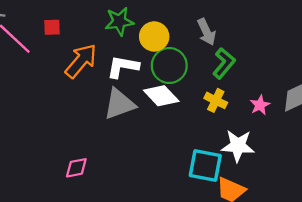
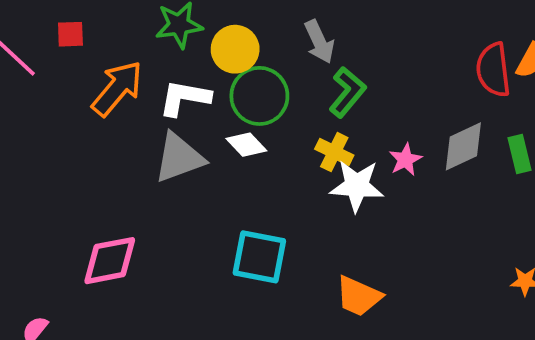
white diamond: (161, 96) -> (246, 145), size x0.7
white star: (238, 146) -> (357, 186), moved
cyan square: (205, 165) -> (259, 257), moved
pink diamond: (76, 168) -> (110, 261), size x1.5

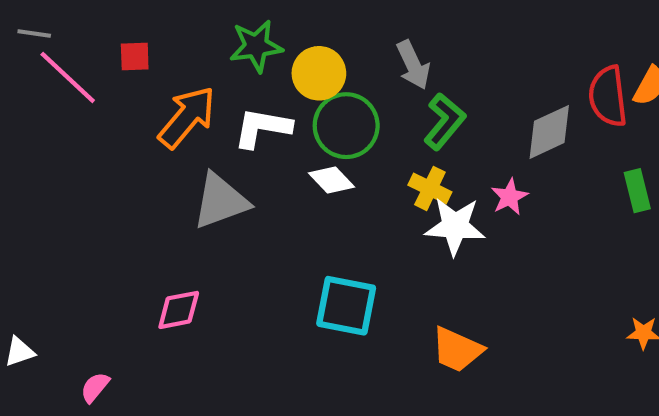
gray diamond: (463, 146) -> (549, 132), moved
gray triangle: (179, 158) -> (221, 201), moved
pink diamond: (110, 261) -> (179, 310), size x0.7

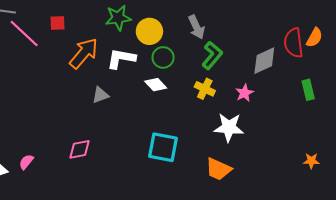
green circle: (346, 126) -> (163, 57), size x0.7
gray triangle: (221, 201) -> (100, 95), size x0.6
white star: (455, 226) -> (229, 127), moved
pink semicircle: (95, 387) -> (26, 162), moved

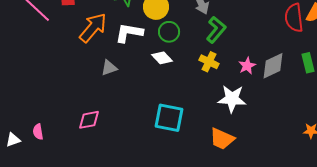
gray diamond: (264, 61) -> (273, 66), moved
pink semicircle: (26, 162) -> (38, 132), turned -49

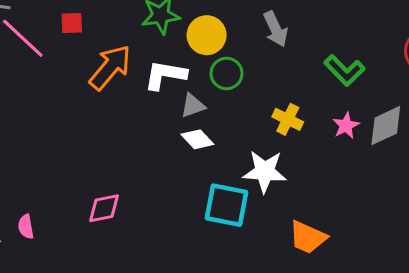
green L-shape: (216, 30) -> (344, 70), moved, turned 96
white diamond: (162, 58) -> (197, 139), moved
gray triangle: (109, 68) -> (193, 106), moved
white star: (232, 99) -> (265, 171), moved

